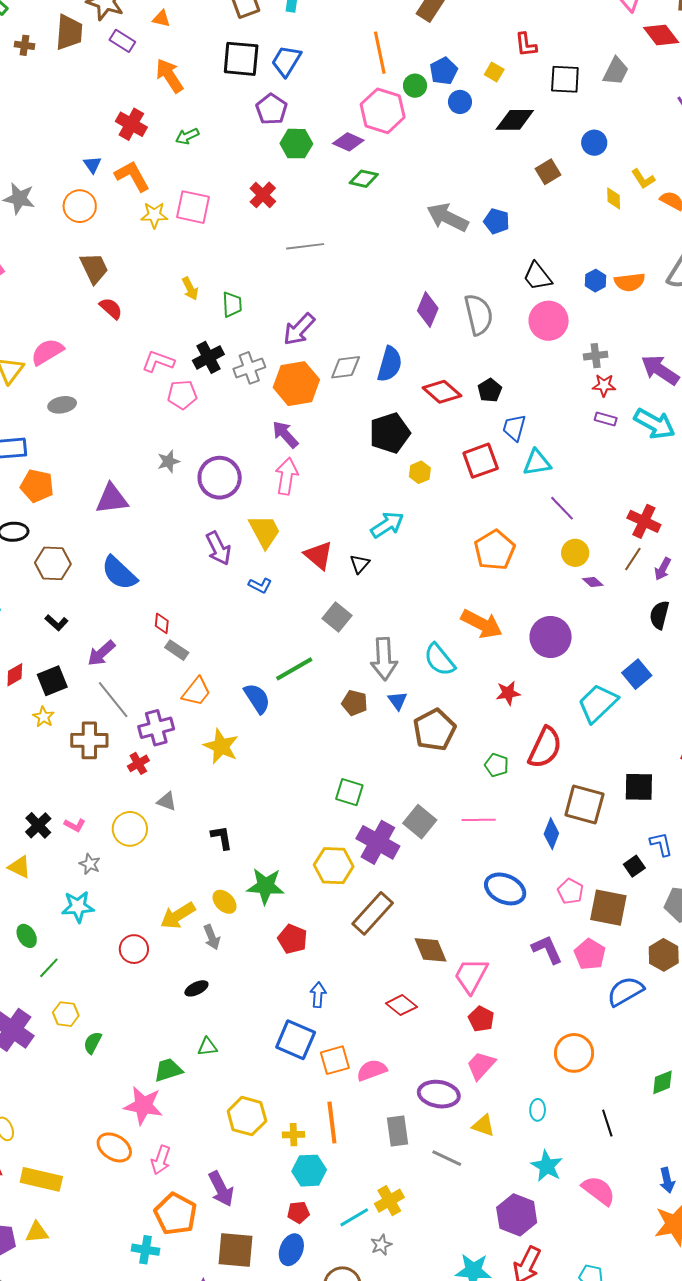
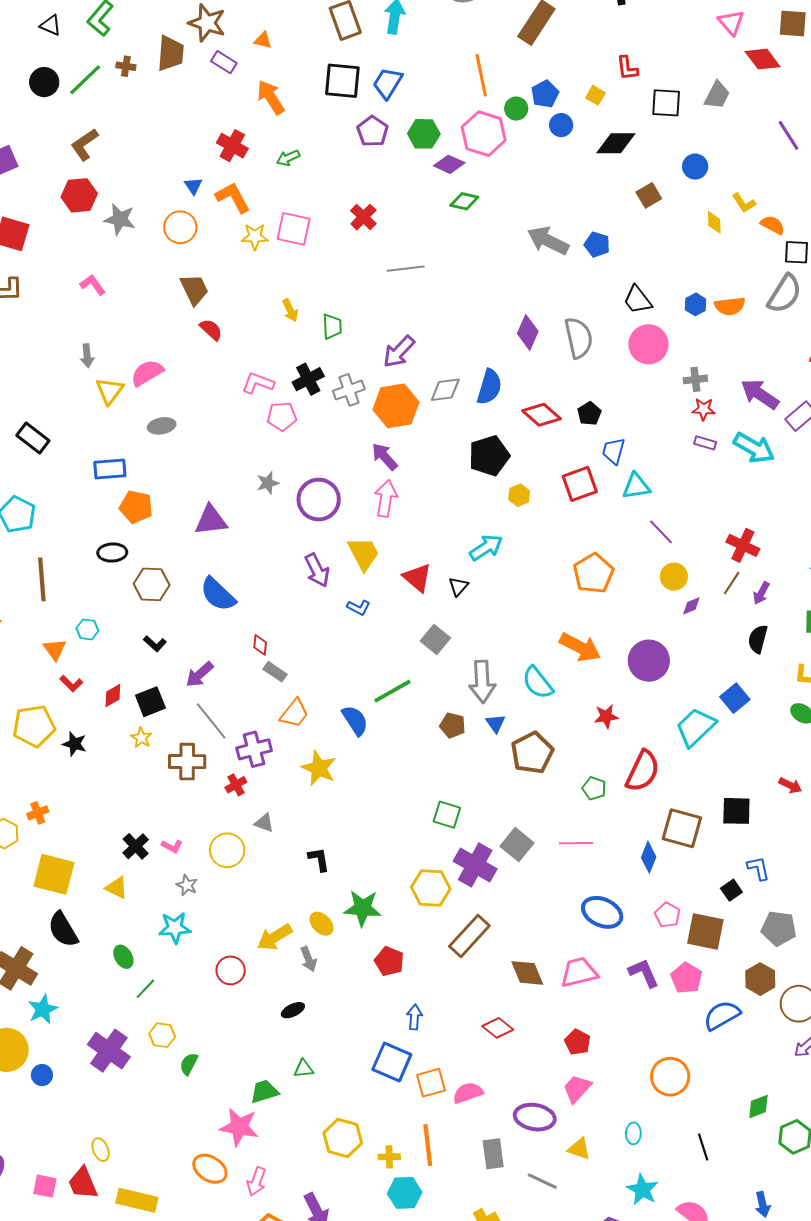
green hexagon: (296, 144) -> (424, 134), moved
purple diamond: (593, 582) -> (691, 606), turned -65
pink trapezoid: (471, 976) -> (579, 972), moved, turned 48

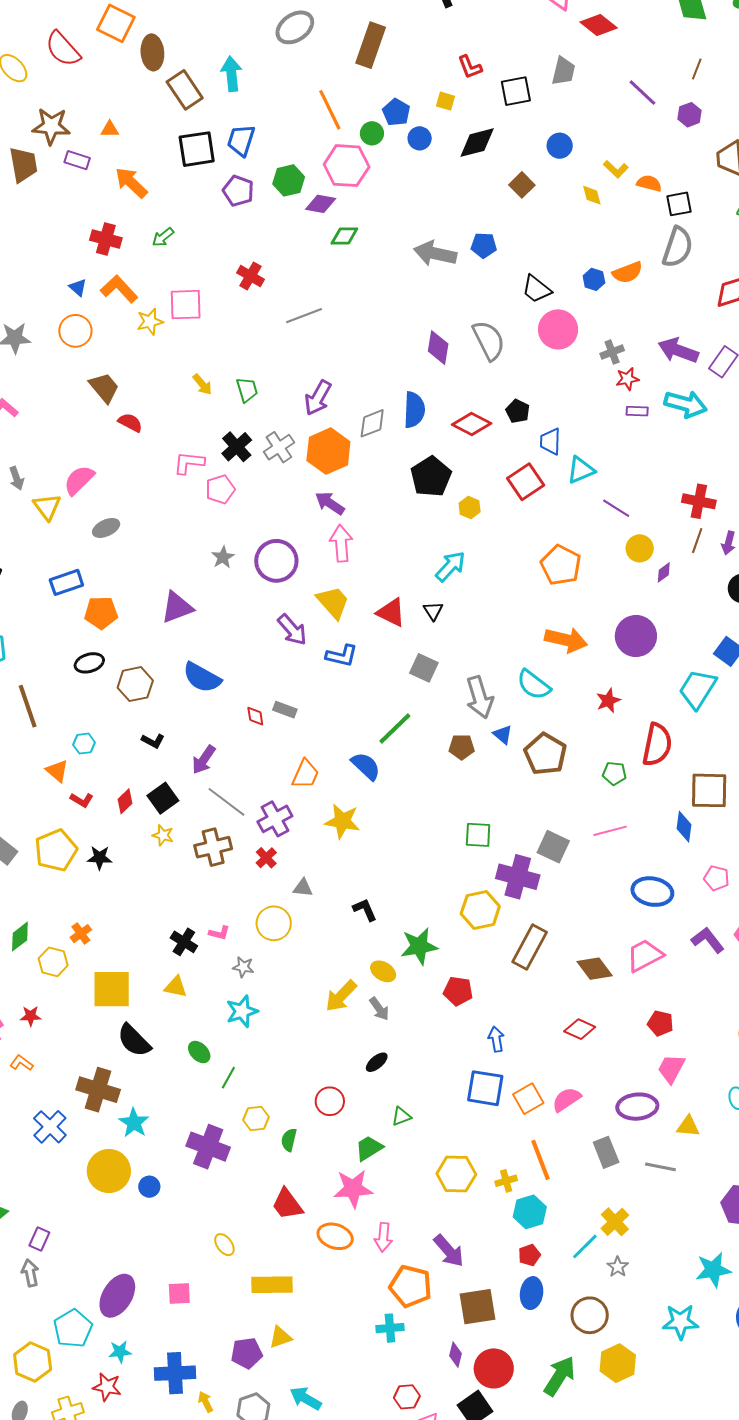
blue L-shape: (359, 607) -> (342, 656), size x1.4
gray rectangle: (275, 672) -> (285, 710), moved
red circle: (231, 970) -> (330, 1101), moved
red trapezoid: (83, 1183) -> (287, 1204), moved

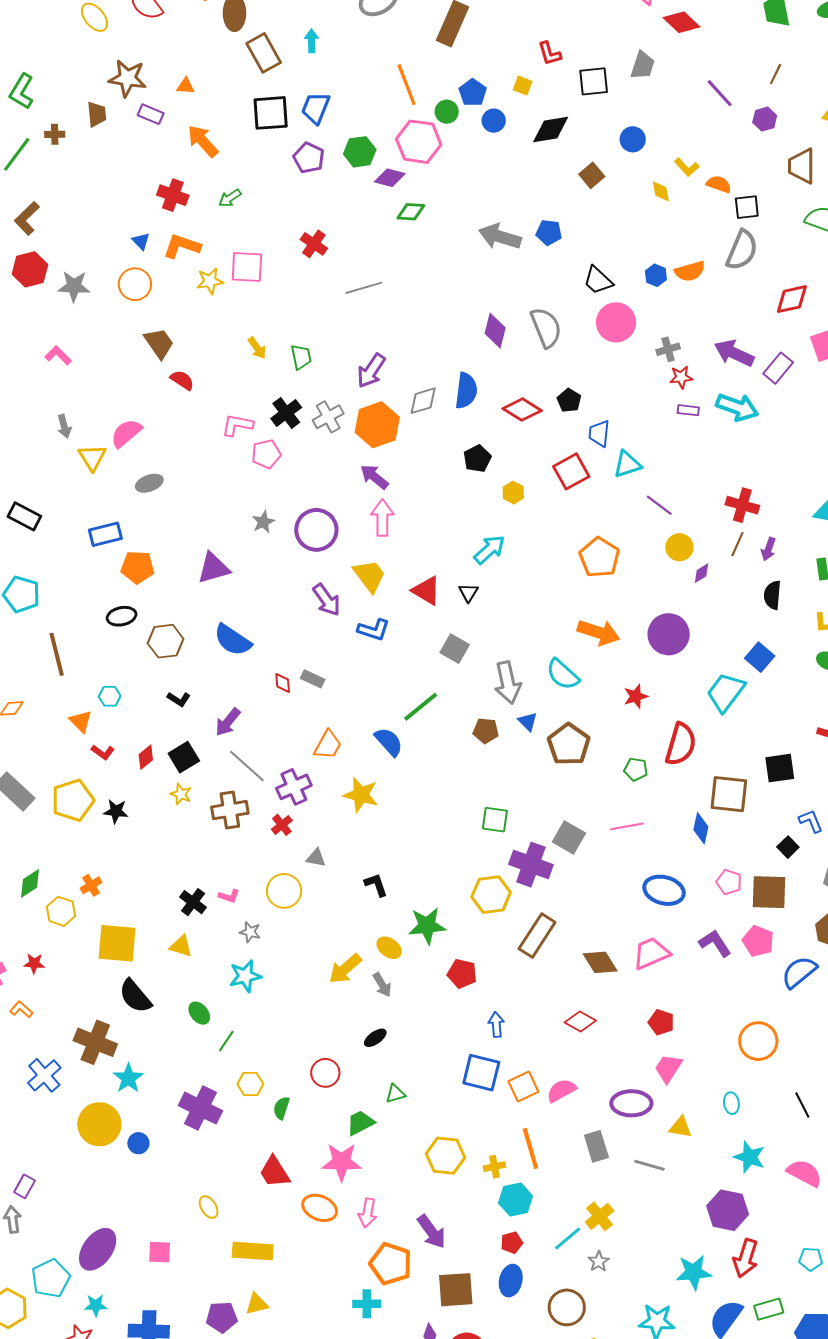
cyan arrow: (231, 74) -> (312, 41), size x0.7
brown trapezoid: (23, 165) -> (97, 114), size x0.7
orange L-shape: (119, 289) -> (182, 246), turned -33
black pentagon: (431, 477) -> (477, 459), size x0.7

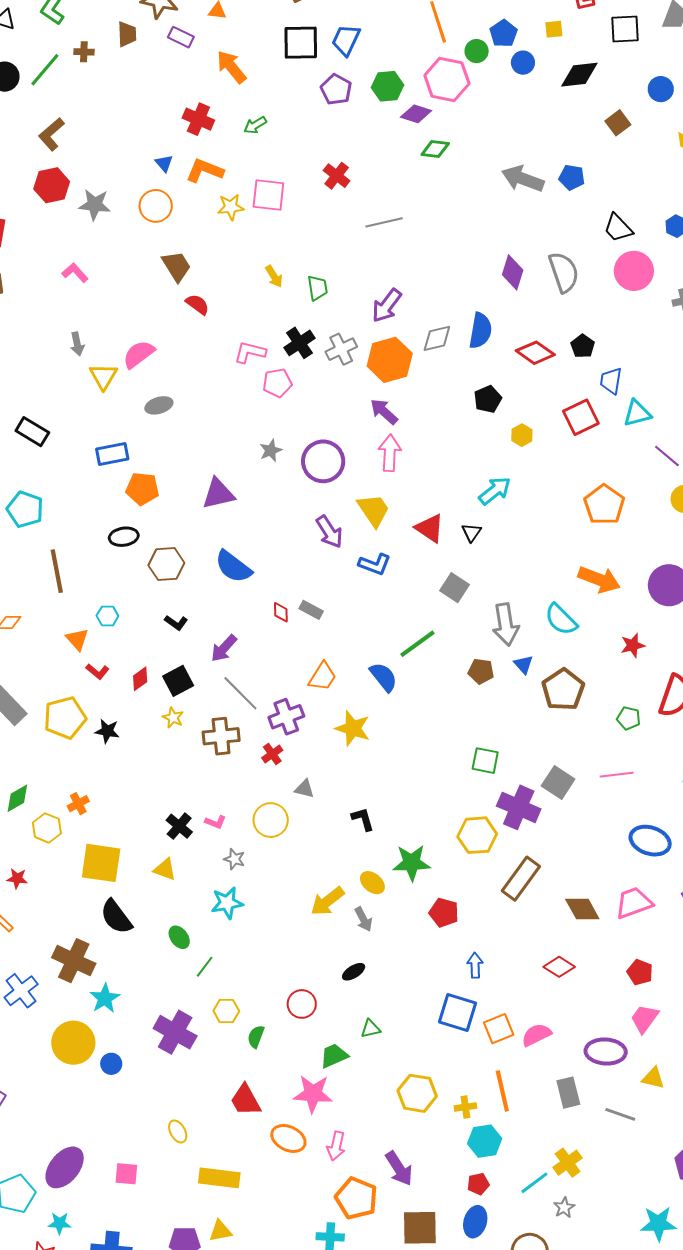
yellow square: (523, 86) -> (554, 29), turned -30

